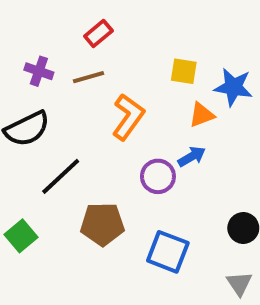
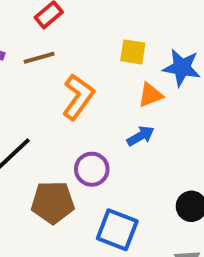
purple circle: (158, 176) -> (92, 169), moved

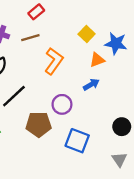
yellow square: (133, 52) -> (87, 34), turned 35

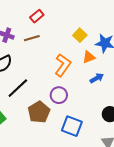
orange L-shape: (54, 61) -> (63, 65), moved
blue arrow: (91, 84) -> (97, 78), moved
brown pentagon: (39, 124) -> (39, 112), turned -30

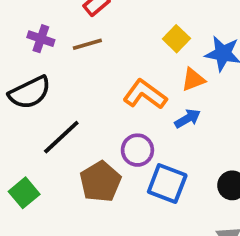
orange L-shape: (63, 65) -> (145, 94), turned -90
blue arrow: (97, 78) -> (188, 119), moved
blue square: (72, 126) -> (167, 184), moved

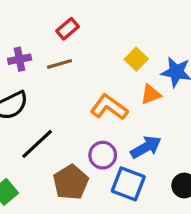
purple cross: (41, 39) -> (20, 59), turned -30
blue arrow: (188, 119) -> (146, 147), moved, size x1.4

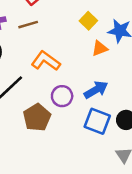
orange L-shape: (109, 107) -> (46, 61), moved
blue square: (128, 184) -> (97, 121), moved

